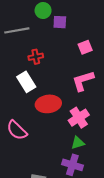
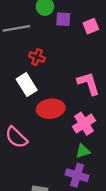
pink square: (85, 47) -> (91, 26), moved
red cross: (36, 57) -> (37, 57), turned 32
pink L-shape: (83, 81) -> (89, 83), turned 90

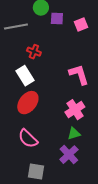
red ellipse: (51, 109) -> (28, 103), moved, turned -45
pink semicircle: (16, 137) -> (28, 139), moved
purple cross: (77, 175) -> (69, 155), turned 30

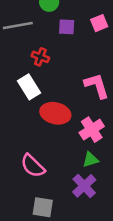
purple square: (57, 19) -> (67, 27), moved
red ellipse: (28, 103) -> (55, 113), moved, turned 65

